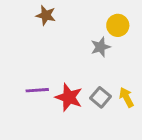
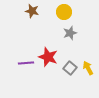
yellow circle: (118, 25) -> (64, 12), moved
red star: (69, 97) -> (48, 57), moved

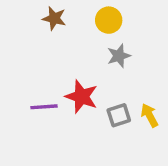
gray square: (70, 68) -> (119, 115), turned 32

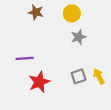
red star: (81, 97) -> (39, 82), moved, turned 30
purple line: (44, 107) -> (25, 58), moved

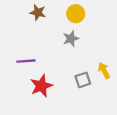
gray star: (79, 37) -> (71, 39), moved
yellow arrow: (99, 76) -> (104, 71), moved

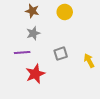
gray star: (71, 39) -> (33, 33), moved
gray square: (83, 80) -> (61, 54), moved

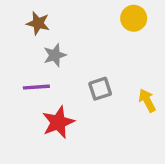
brown star: (32, 11) -> (38, 23), moved
yellow circle: (65, 12) -> (134, 18), moved

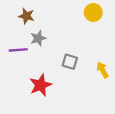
purple line: (36, 87) -> (18, 50), moved
gray square: (100, 89) -> (70, 62), turned 35

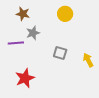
yellow circle: (93, 12) -> (65, 14), moved
red star: (41, 85) -> (25, 78), moved

